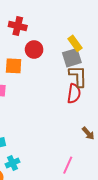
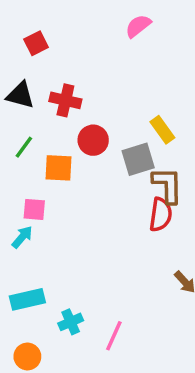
gray square: (72, 58) -> (138, 159), moved
cyan cross: (13, 163) -> (71, 322), moved
pink line: (68, 165) -> (114, 336), moved

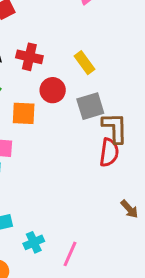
yellow rectangle: (162, 130) -> (84, 63), moved

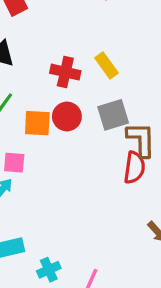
red cross: (29, 57) -> (65, 72), moved
red circle: (53, 90) -> (67, 116), moved

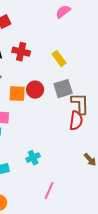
red cross: (65, 72) -> (21, 52), moved
cyan cross: (49, 270) -> (33, 158), moved

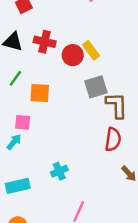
red circle: (35, 90) -> (73, 55), moved
red semicircle: (76, 121) -> (113, 139), moved

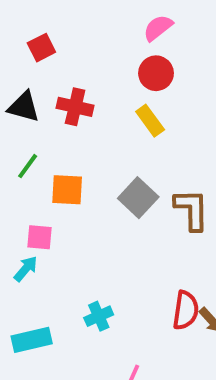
red circle: (73, 55) -> (156, 73), moved
gray square: (96, 87) -> (138, 198), moved, turned -30
red semicircle: (113, 139) -> (186, 310), moved

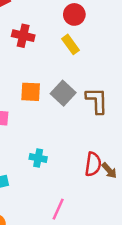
orange square: (67, 190) -> (31, 92), moved
cyan cross: (99, 316) -> (38, 158), moved, turned 35

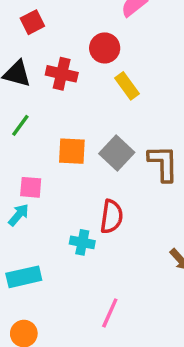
red circle: (74, 14) -> (105, 48), moved
red semicircle: (93, 164) -> (112, 217), moved

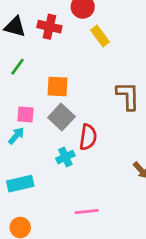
gray square: (117, 153) -> (61, 117), moved
cyan cross: (82, 242) -> (65, 157), turned -36
pink line: (110, 313) -> (87, 212), turned 60

